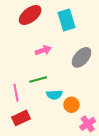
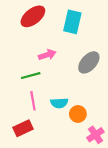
cyan rectangle: (66, 20) -> (72, 22), turned 30
green line: (38, 80) -> (31, 76), moved
pink line: (16, 93) -> (33, 101), moved

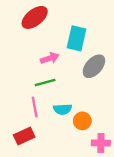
cyan rectangle: (72, 22) -> (76, 38), moved
green line: (31, 76) -> (45, 83), moved
pink cross: (95, 135) -> (101, 143), turned 35

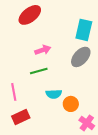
cyan rectangle: (76, 38) -> (84, 30), moved
pink line: (35, 107) -> (14, 92), moved
pink cross: (101, 143) -> (87, 123), turned 35

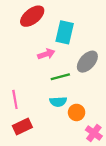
cyan rectangle: (84, 30) -> (65, 32), moved
green line: (39, 71) -> (60, 77), moved

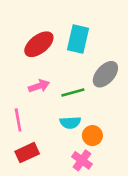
red ellipse: (32, 16) -> (39, 44), moved
pink arrow: (46, 54) -> (39, 86), moved
pink cross: (94, 133) -> (82, 160), moved

